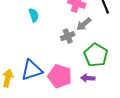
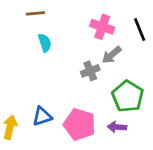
blue triangle: (32, 70) -> (42, 116), size x0.7

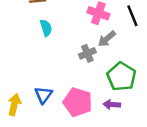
blue triangle: (42, 116) -> (44, 95), turned -36

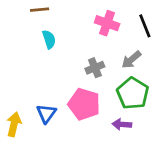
gray arrow: (107, 39) -> (131, 60), moved
pink pentagon: (78, 102) -> (84, 104), moved

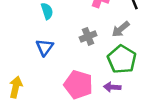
pink pentagon: (84, 104) -> (78, 85), moved
blue triangle: (46, 114) -> (45, 47), moved

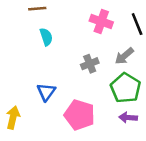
blue triangle: (45, 47) -> (46, 92), moved
purple arrow: (112, 87) -> (128, 117), moved

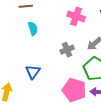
pink pentagon: (79, 115) -> (74, 90), moved

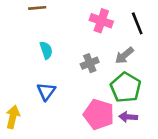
cyan semicircle: (33, 28) -> (46, 50), moved

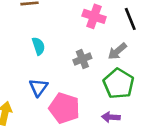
pink pentagon: (99, 114) -> (64, 108), moved
purple arrow: (128, 117) -> (111, 117), moved

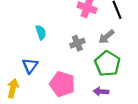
blue triangle: (38, 87) -> (30, 66), moved

